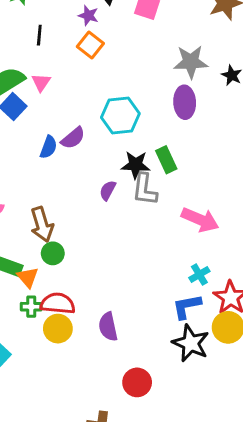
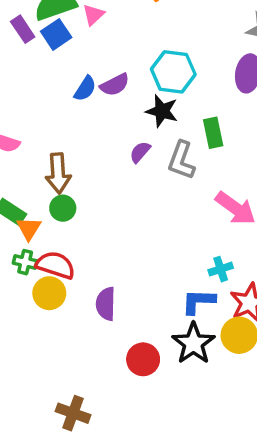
black star: (136, 165) -> (162, 111), moved
red circle: (137, 382) -> (143, 359), moved

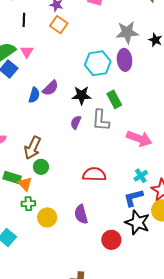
cyan hexagon: (173, 72) -> (98, 63), moved
brown arrow: (58, 173) -> (33, 148), turned 45
red semicircle: (55, 265) -> (94, 174), moved

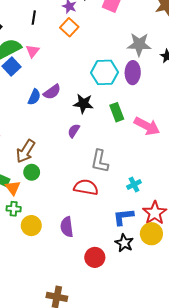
gray L-shape: (101, 120) -> (100, 161), moved
pink arrow: (139, 139) -> (147, 126), moved
cyan cross: (141, 176) -> (134, 184), moved
black star: (137, 222) -> (124, 243), size x0.7

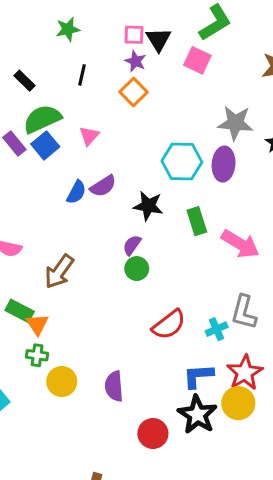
pink triangle: (32, 51) -> (89, 136), moved
gray L-shape: (100, 161) -> (244, 312), moved
green circle: (32, 172) -> (137, 269), moved
red semicircle: (86, 187) -> (169, 325), moved, turned 130
black star: (124, 243) -> (197, 415), size x1.4

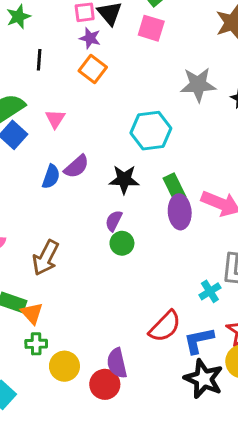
purple ellipse: (224, 164) -> (180, 212), moved
red semicircle: (169, 325) -> (165, 326), moved
red circle: (153, 433) -> (105, 384), moved

